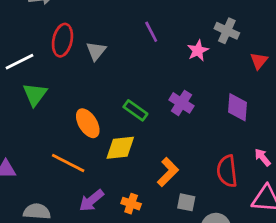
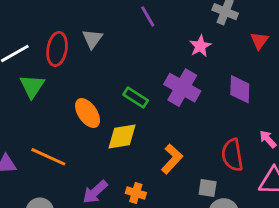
red ellipse: (62, 40) -> (57, 49), moved
pink star: (198, 51) -> (200, 46), moved
purple cross: (181, 103) -> (182, 88), size x1.4
orange line: (68, 163) -> (48, 157), moved
gray square: (186, 202) -> (208, 188), moved

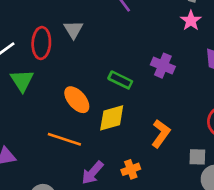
pink star: (200, 46) -> (191, 21), moved
purple cross: (182, 88) -> (163, 66), size x0.7
orange line: (48, 157) -> (64, 139), moved
orange cross: (136, 193) -> (131, 169), turned -30

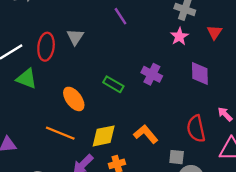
green triangle: (22, 81) -> (27, 79), turned -40
yellow diamond: (112, 118) -> (104, 136), moved
orange L-shape: (161, 134) -> (146, 134), turned -80

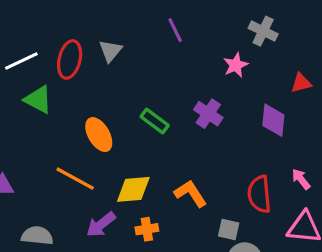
red triangle: (214, 32) -> (301, 83), moved, turned 35
pink star: (179, 36) -> (236, 65), moved

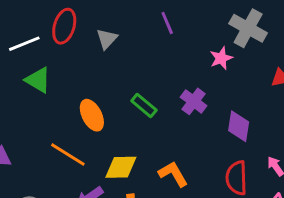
gray cross: (263, 31) -> (248, 28), size x1.4
red ellipse: (70, 59) -> (64, 26), moved
purple diamond: (273, 120) -> (239, 126), moved

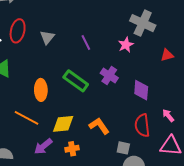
purple line: (167, 23) -> (86, 42), moved
green rectangle: (144, 106) -> (76, 81), size x1.4
orange ellipse: (92, 115) -> (41, 90), turned 30

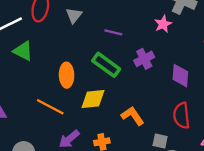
purple line: (86, 42) -> (113, 32), moved, turned -49
purple cross: (109, 76) -> (144, 59), turned 30
yellow diamond: (63, 124) -> (93, 99), moved

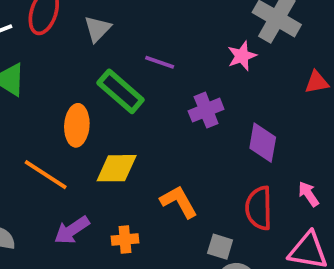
green rectangle: (106, 65) -> (121, 91), moved

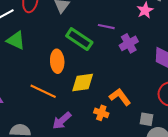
purple line: (160, 62) -> (106, 27), moved
orange cross: (125, 239) -> (101, 113), moved, turned 32

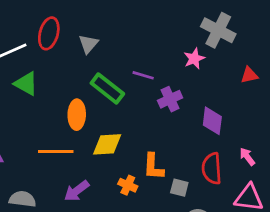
orange line: (43, 91) -> (56, 152), turned -30
orange L-shape: (120, 97) -> (153, 167), turned -145
gray square: (146, 119) -> (179, 188), moved

